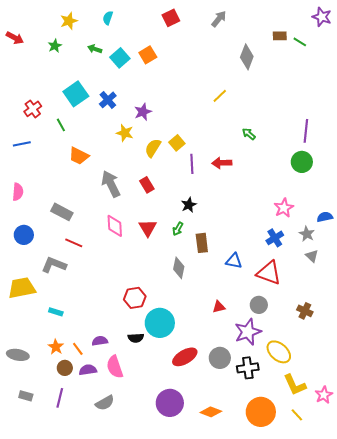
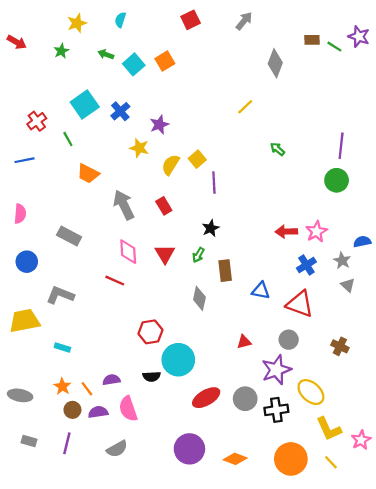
purple star: (322, 17) -> (359, 37), moved
red arrow: (222, 163) -> (286, 232), moved
red line: (74, 243) -> (115, 281), moved

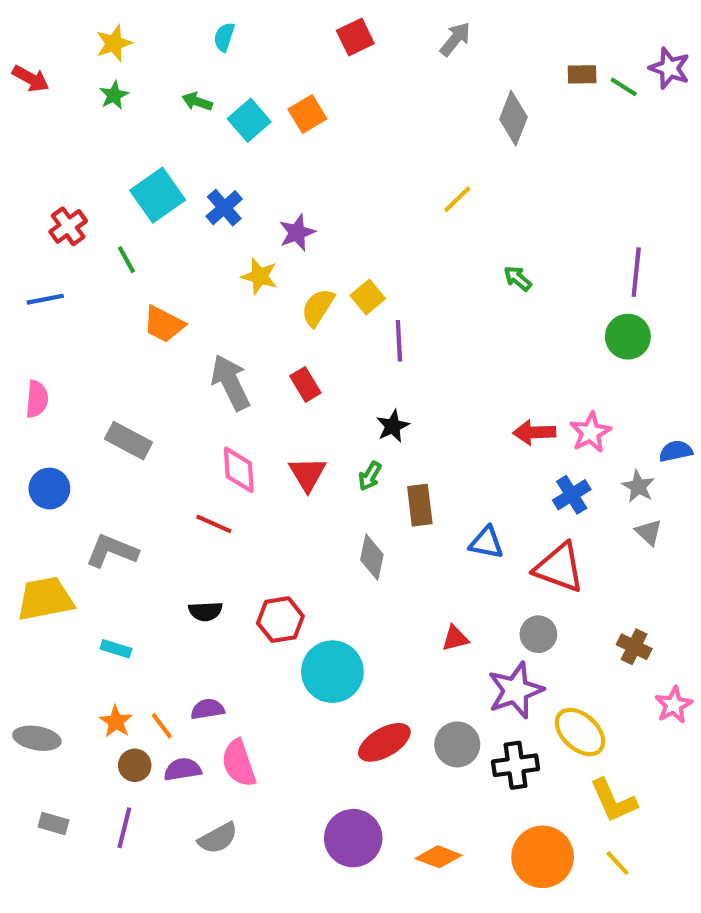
yellow star: (77, 23) -> (114, 43), moved
black semicircle: (152, 376) -> (205, 611), moved
pink star: (361, 440) -> (674, 705), moved

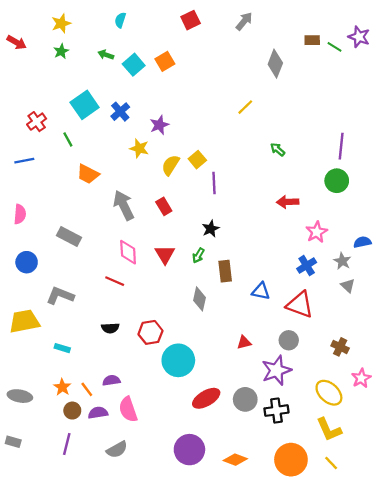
red arrow: (534, 432) -> (288, 202), moved
yellow ellipse: (580, 732) -> (329, 393), moved
gray rectangle: (54, 824) -> (13, 442), moved

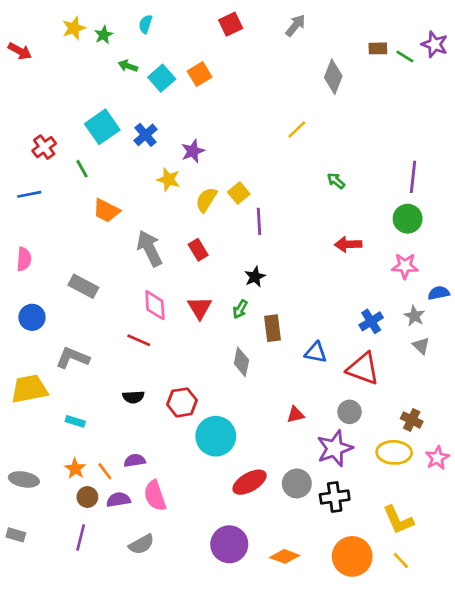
green star: (61, 51) -> (104, 35), moved
pink star: (317, 232) -> (405, 266), moved, turned 30
yellow ellipse: (329, 393) -> (394, 452), moved, turned -40

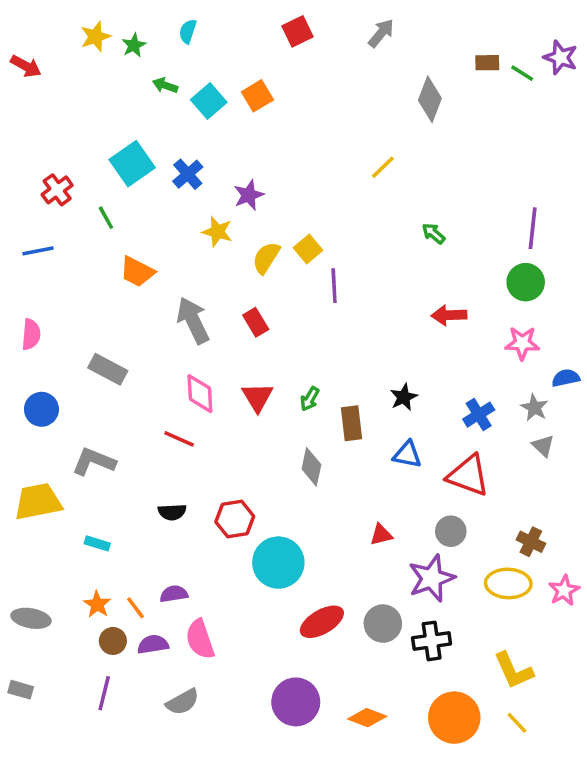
black star: (255, 277) -> (404, 397), moved

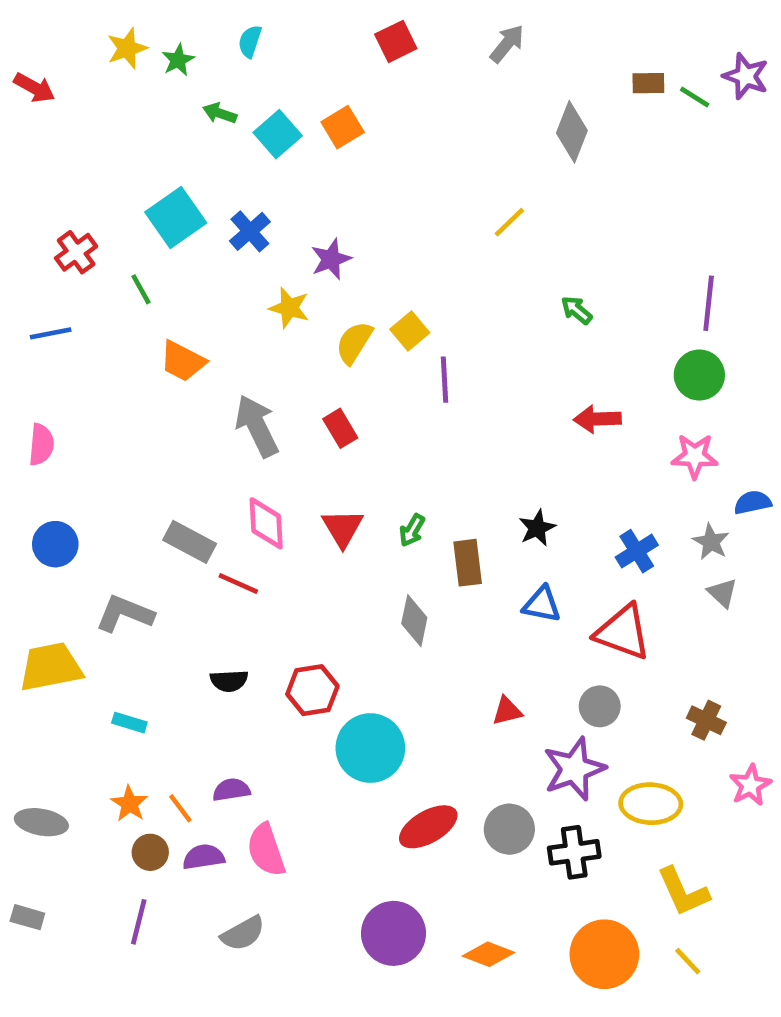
gray rectangle: (108, 369) -> (190, 542), moved
yellow ellipse: (508, 583) -> (651, 804), moved

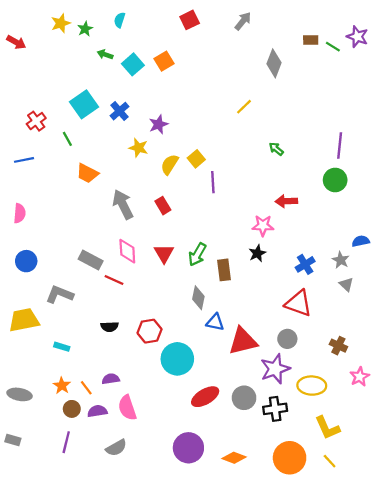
pink star: (695, 456) -> (263, 226), moved
green arrow: (412, 530) -> (197, 254), size x1.5
blue triangle: (542, 604) -> (215, 322), moved
red triangle: (507, 711) -> (243, 341), size x2.0

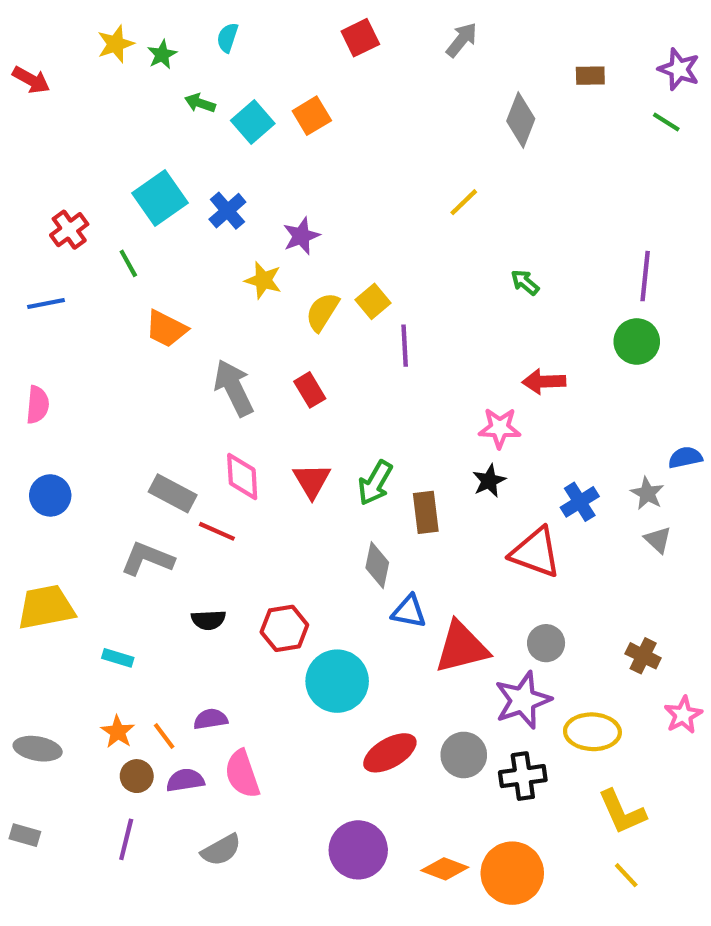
green line: (333, 47) -> (666, 122), moved
gray L-shape: (60, 294) -> (147, 559), moved
red triangle: (298, 303) -> (535, 552), moved
orange circle: (290, 458) -> (512, 873), moved

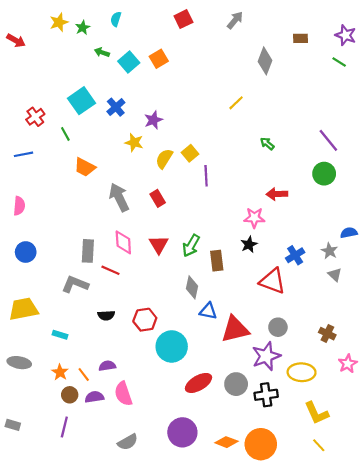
purple line: (645, 276) -> (328, 140), turned -45
gray rectangle: (173, 493) -> (88, 251), turned 65
gray ellipse: (38, 749) -> (19, 363), moved
gray semicircle: (221, 850) -> (128, 442), moved

